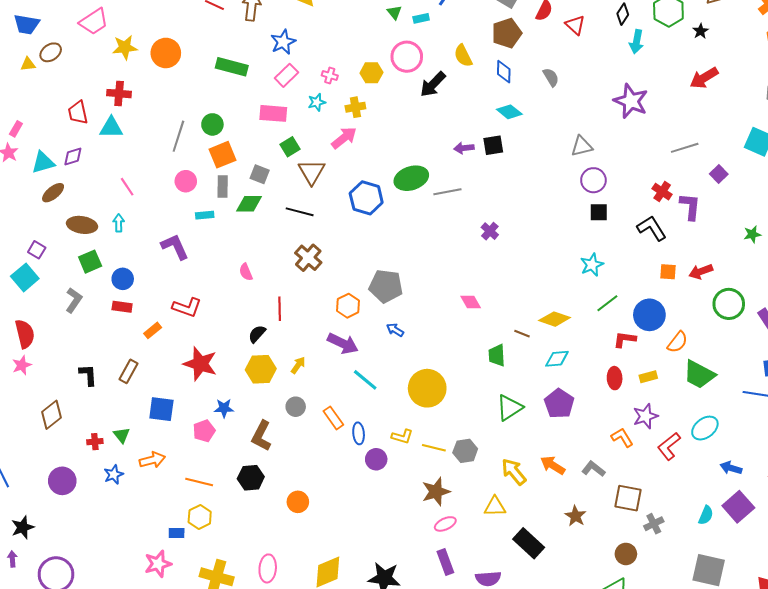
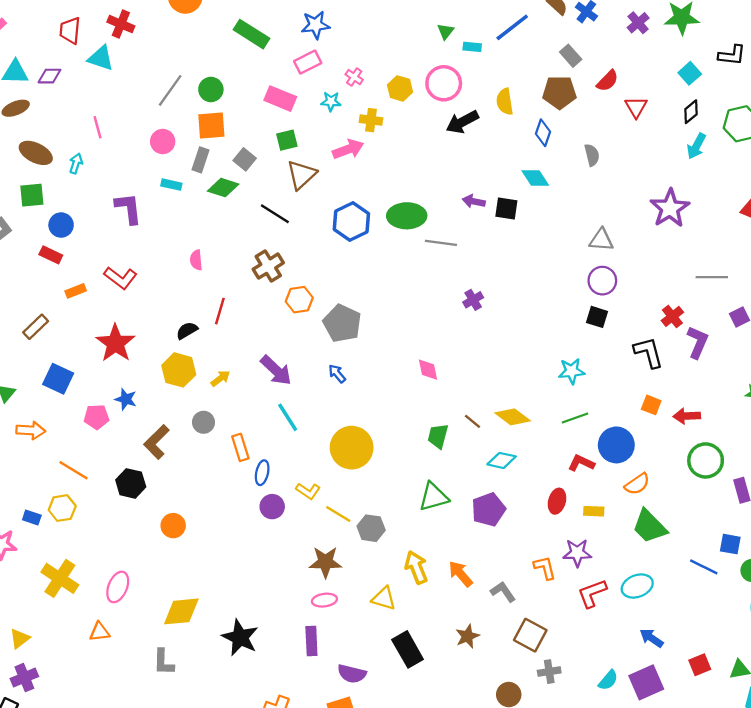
orange hexagon: (348, 306) -> (299, 300), moved

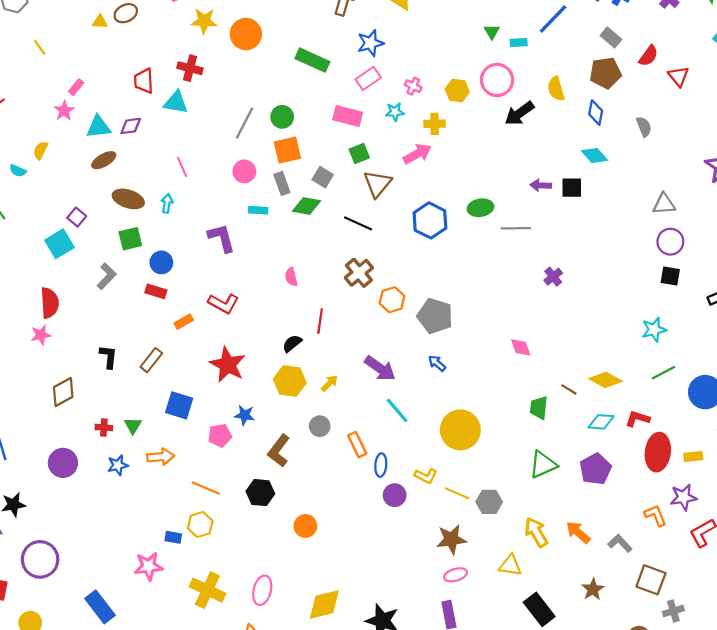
gray rectangle: (201, 160) -> (282, 183), turned -30
green ellipse: (407, 216) -> (480, 208), size x0.7
red L-shape: (581, 463) -> (638, 419), moved
red ellipse: (557, 501) -> (658, 452), size x1.6

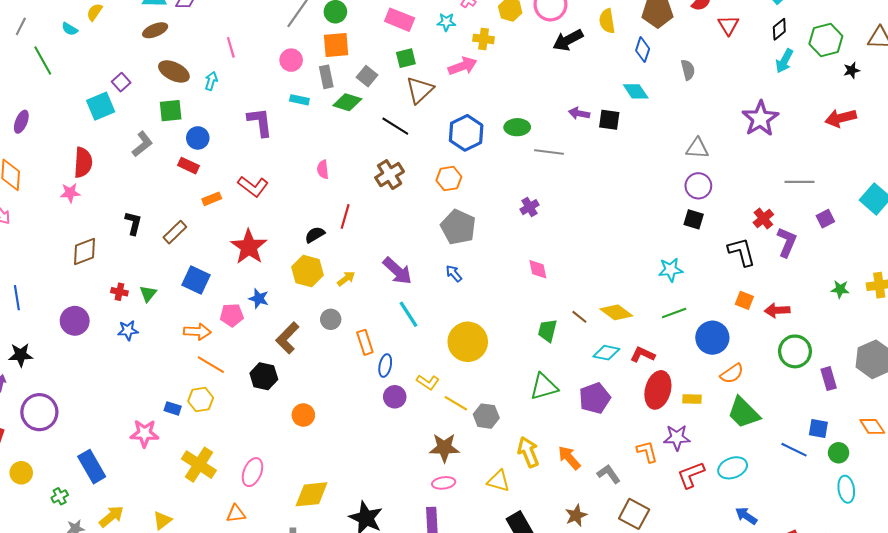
purple cross: (553, 277) -> (529, 207), moved
orange hexagon: (392, 300) -> (449, 179), moved
orange arrow: (161, 457) -> (197, 332), moved

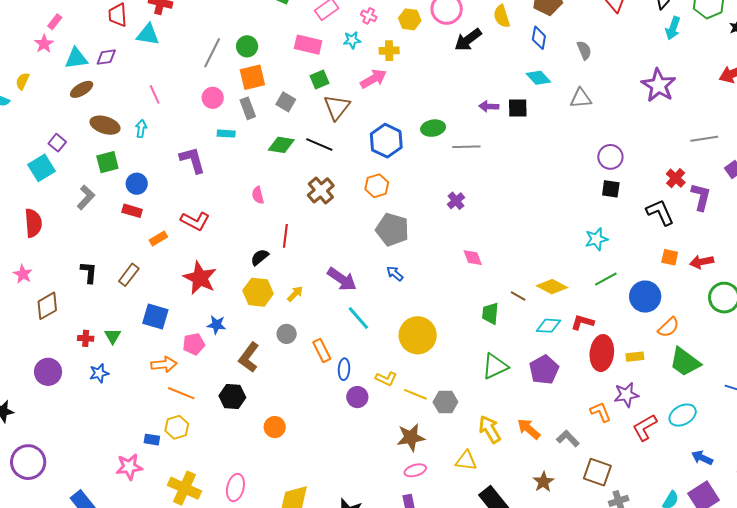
green diamond: (347, 102) -> (281, 145), moved
gray triangle: (697, 148) -> (581, 98), moved
pink star: (70, 193) -> (23, 274), moved, turned -30

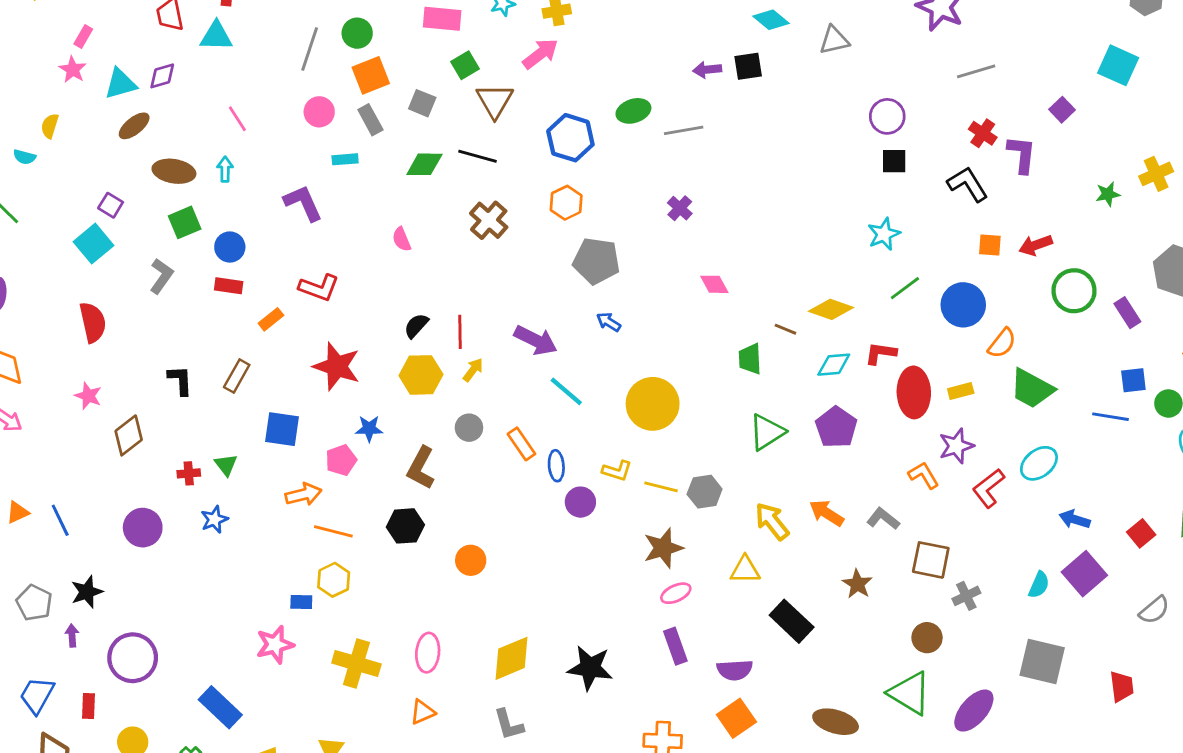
gray line: (704, 139) -> (976, 71), moved
red line: (285, 236) -> (460, 332), moved

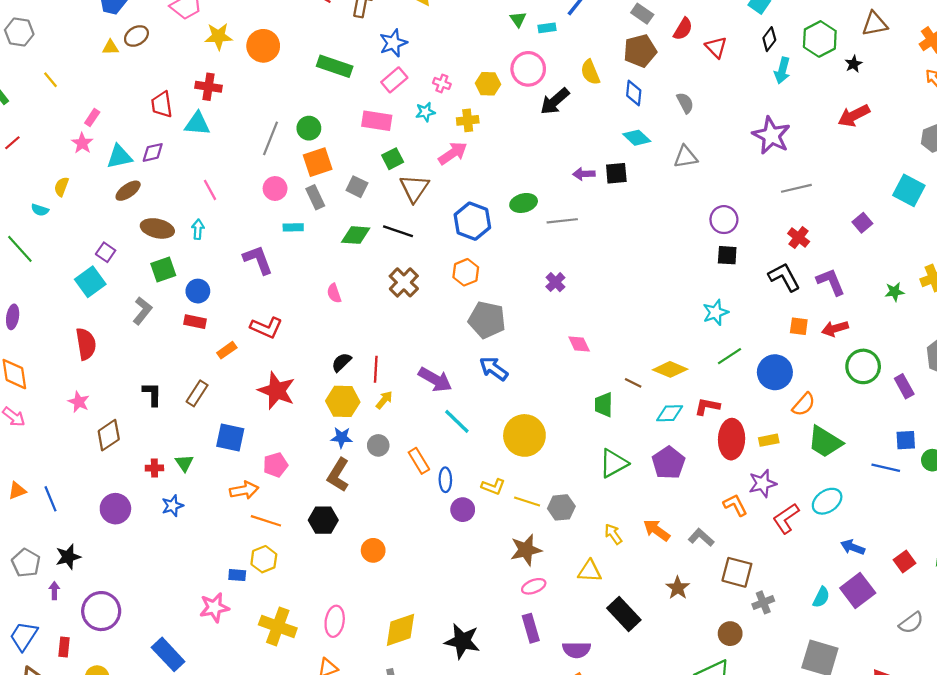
purple L-shape: (1022, 154) -> (831, 282), moved, turned -32
blue arrow: (609, 322) -> (494, 369), size x1.5
blue star: (369, 429) -> (342, 438), moved
yellow arrow: (772, 521) -> (613, 534), size x0.7

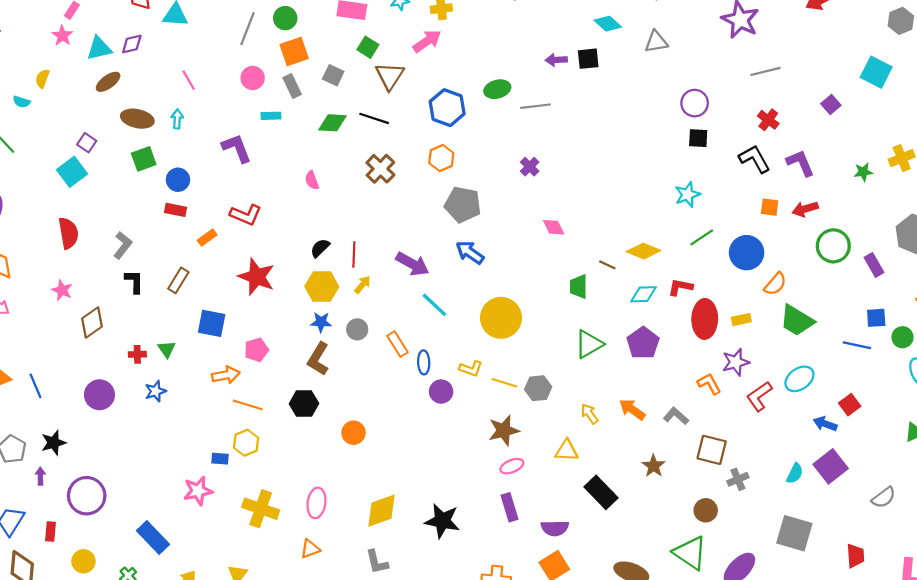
green square: (393, 159) -> (368, 47), turned -30
gray L-shape: (142, 311) -> (123, 245), moved
red square: (904, 562) -> (850, 405), moved

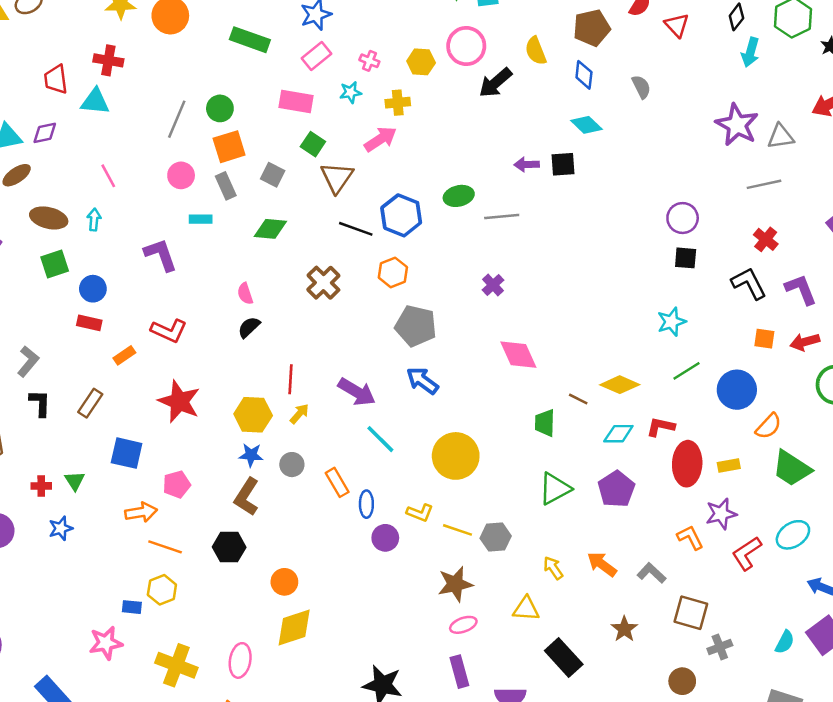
gray triangle: (656, 42) -> (781, 137), moved
black line: (374, 118) -> (356, 229), moved
pink diamond: (554, 227) -> (518, 355), size x1.5
black semicircle: (320, 248) -> (249, 327), moved
yellow diamond: (381, 511) -> (294, 628), moved

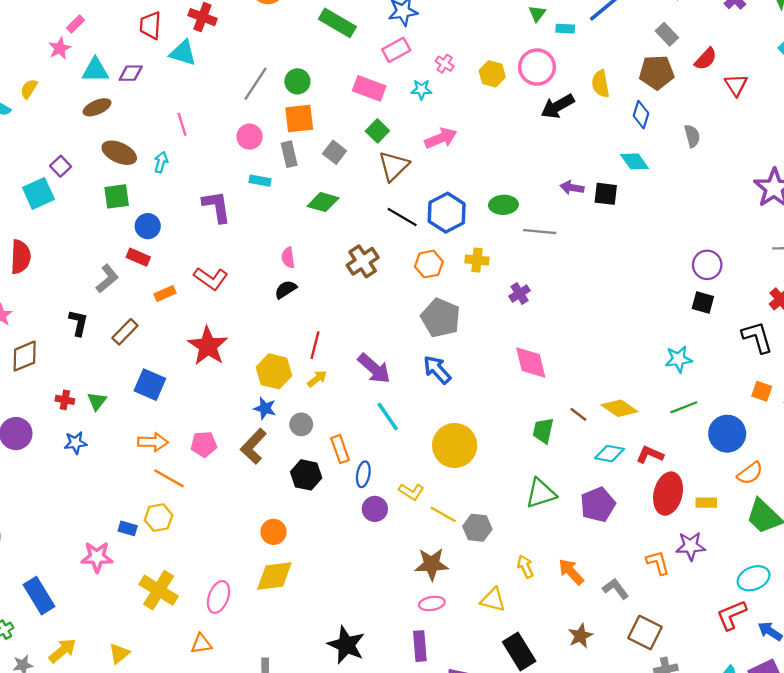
yellow cross: (398, 103) -> (477, 260), moved
gray L-shape: (28, 361) -> (107, 279), moved
pink pentagon: (177, 484) -> (204, 444), moved
black hexagon: (229, 547) -> (306, 475), moved
red L-shape: (747, 553) -> (732, 615), moved

